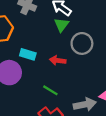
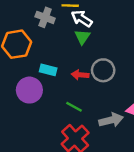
gray circle: (82, 43) -> (103, 70), moved

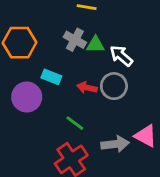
gray cross: (45, 17) -> (75, 40), moved
white arrow: (82, 19) -> (121, 56), moved
green triangle: (82, 37) -> (96, 45), turned 49

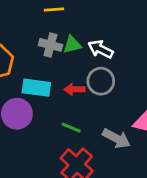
cyan rectangle: (51, 77) -> (36, 88), size x1.4
gray arrow: (115, 144) -> (116, 138), turned 48

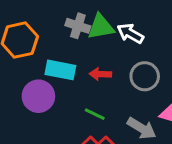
green triangle: (72, 45) -> (101, 27), size x1.4
gray circle: (101, 81) -> (145, 76), moved

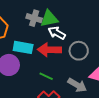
white arrow: (130, 33) -> (57, 33), moved
red arrow: (100, 74) -> (49, 50), size x1.6

